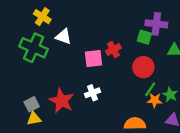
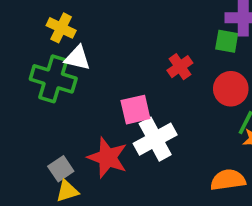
white triangle: (63, 36) -> (77, 58), moved
pink square: (93, 58) -> (135, 110), moved
white cross: (93, 93) -> (155, 139), size x1.6

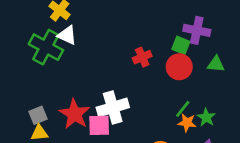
red circle: (231, 89) -> (179, 67), moved
pink square: (135, 110) -> (99, 125), moved

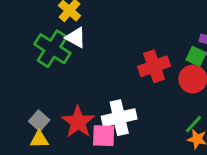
red cross: (142, 57) -> (154, 66), size x1.5
gray square: (38, 115) -> (39, 121), turned -30

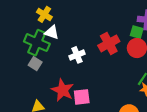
white cross: (119, 118) -> (77, 55), moved, size x0.7
gray square: (39, 121) -> (35, 64), moved

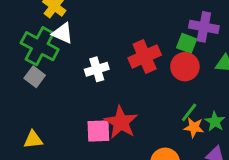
red star: (63, 90) -> (121, 122), moved

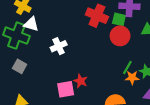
red cross: (145, 56) -> (97, 16), moved, turned -35
gray square: (35, 77) -> (20, 66), moved
red star: (121, 122) -> (81, 81), size x0.6

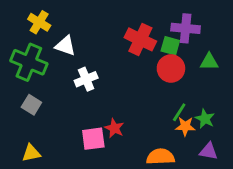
white triangle: (31, 24) -> (65, 46), moved

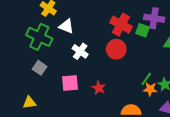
red circle: (171, 68) -> (116, 49), moved
white cross: (86, 79) -> (80, 51), turned -35
pink square: (93, 139) -> (70, 83), moved
yellow triangle: (31, 153) -> (29, 102), moved

